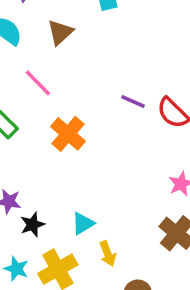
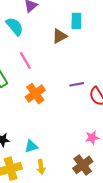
brown triangle: (60, 32) -> (60, 36), moved
purple line: (133, 101) -> (77, 84), turned -48

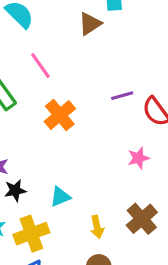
pink star: (92, 138) -> (138, 158), moved
yellow arrow: (41, 167) -> (97, 227), moved

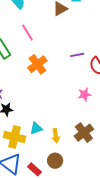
cyan triangle: (60, 197) -> (36, 128), moved
yellow cross: (31, 234) -> (15, 137), turned 30

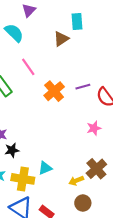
orange cross: (37, 64) -> (54, 91), moved
yellow arrow: (56, 136) -> (76, 181), moved, turned 80
brown circle: (55, 161) -> (83, 203), moved

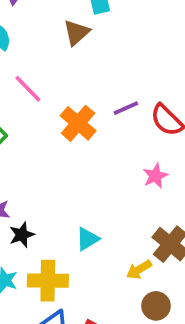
cyan triangle: (45, 168) -> (87, 239), moved

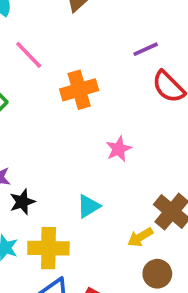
purple line: (126, 108) -> (146, 49), moved
orange cross: (78, 123) -> (79, 90), turned 33
pink star: (155, 176) -> (119, 149), moved

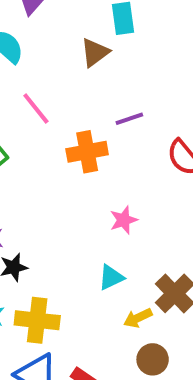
purple line: (146, 49) -> (129, 119), moved
cyan triangle: (88, 206) -> (111, 277), moved

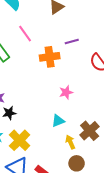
yellow arrow: (138, 318) -> (70, 142), turned 88
yellow cross: (37, 320) -> (20, 140), turned 35

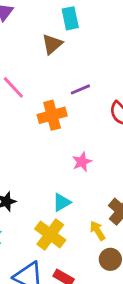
cyan triangle: (58, 121) -> (62, 202), moved
yellow cross: (20, 140) -> (50, 234), moved

